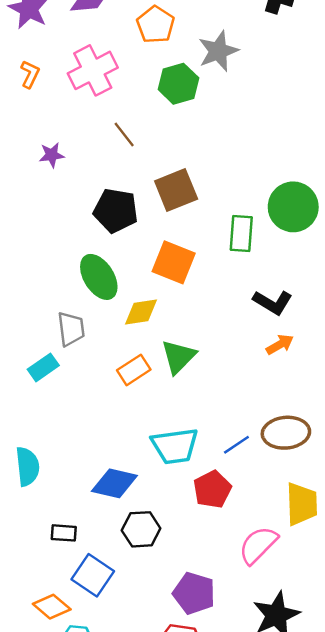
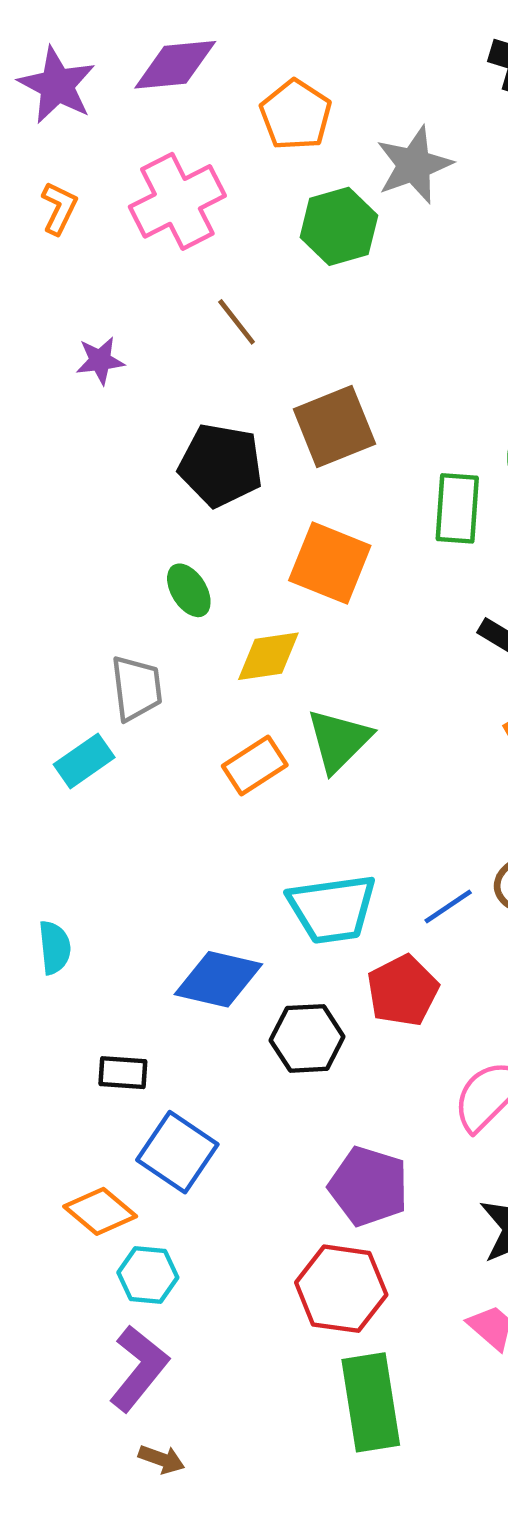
green ellipse: (99, 277) -> (189, 590), size x0.6
cyan semicircle: (28, 467) -> (55, 947), size x0.7
black hexagon: (141, 529) -> (307, 1038), moved

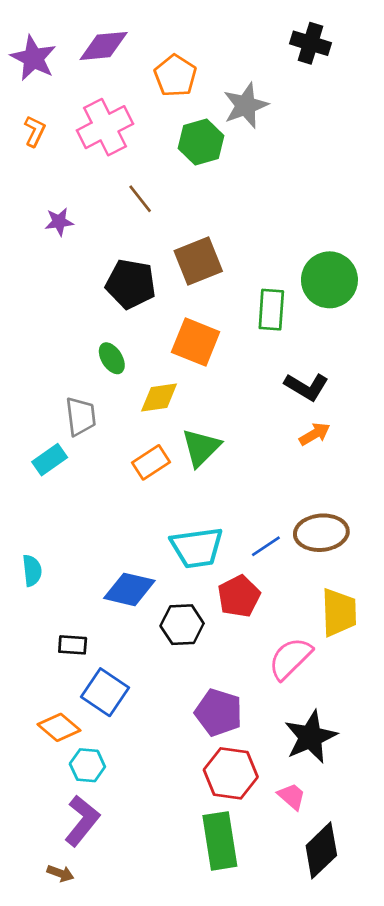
red hexagon: (341, 1289) -> (231, 773), moved
brown arrow: (162, 1459) -> (60, 873), moved

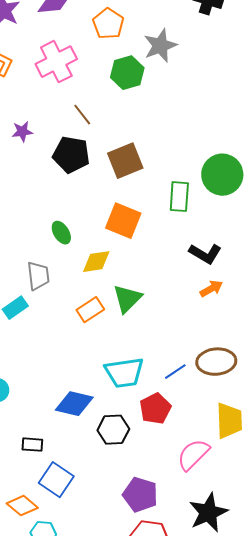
black pentagon: (131, 284) -> (71, 155), moved

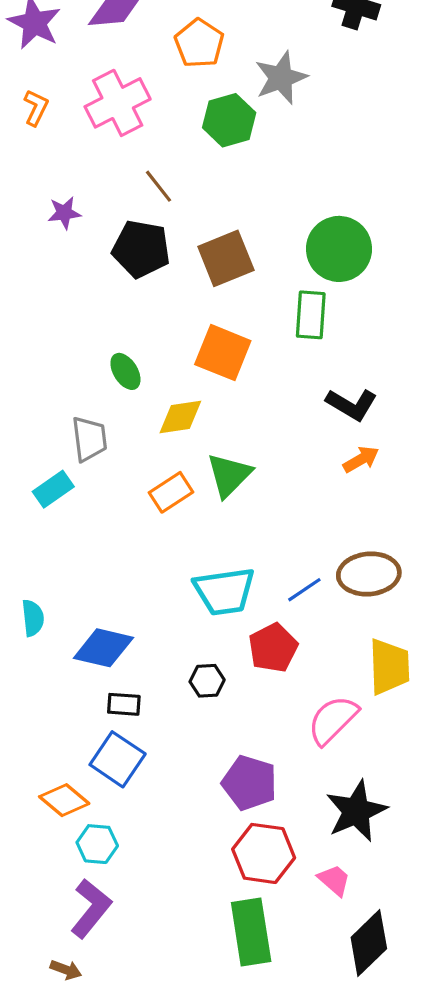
green circle: (222, 175) -> (339, 249), moved
blue diamond: (74, 404) -> (103, 648), moved
black hexagon: (113, 430) -> (207, 681), size x0.7
black rectangle: (32, 445) -> (124, 704), moved

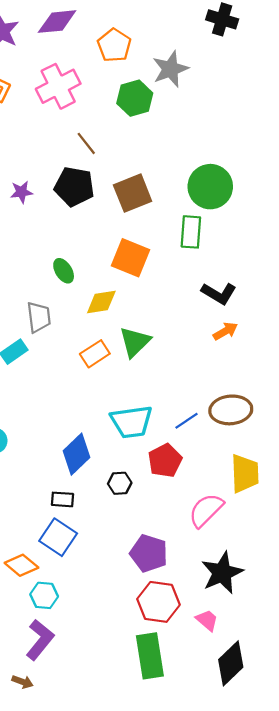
purple star: (64, 213) -> (21, 192), moved
blue diamond: (103, 648) -> (77, 454), moved, turned -57

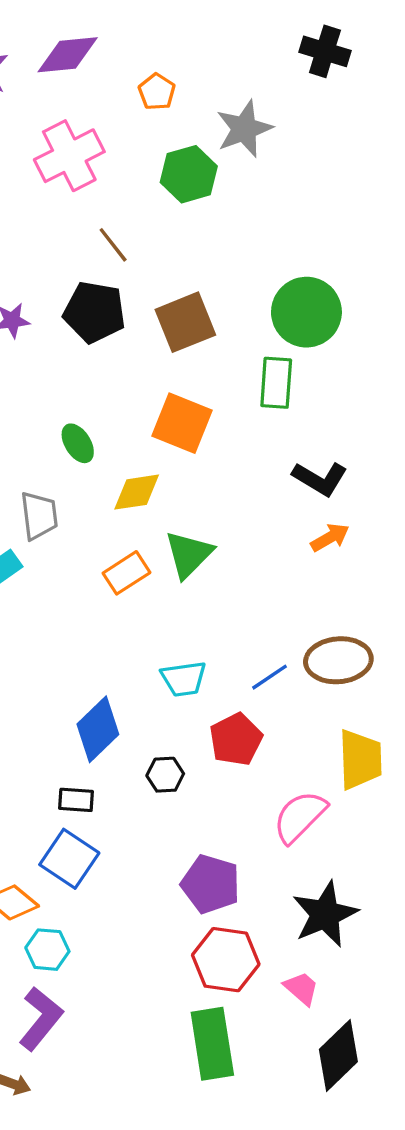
orange pentagon: (114, 45) -> (157, 92), size x0.7
cyan trapezoid: (132, 422) -> (184, 679), size x0.7

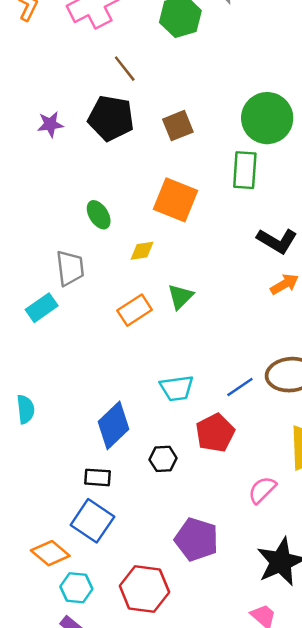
brown square: (185, 322) -> (178, 126), size x0.7
yellow diamond: (137, 492) -> (142, 251), size x0.7
green triangle: (189, 554) -> (180, 297), size x0.7
pink semicircle: (300, 817) -> (262, 490), size x0.7
red hexagon: (226, 960) -> (144, 589), moved

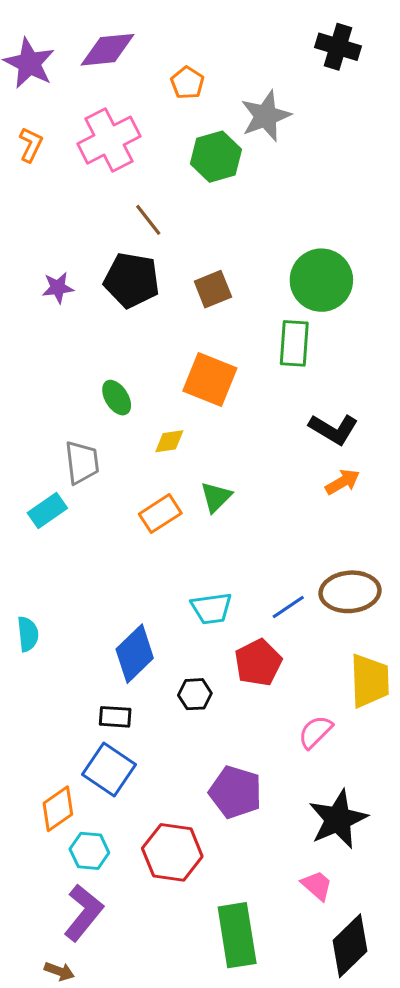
orange diamond: (50, 553) -> (58, 809), turned -75

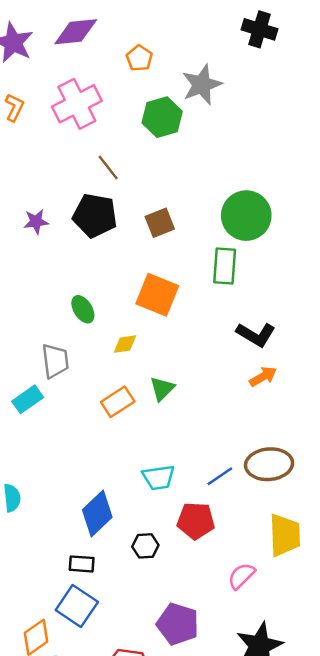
red pentagon: (258, 663) -> (196, 521), turned 30

